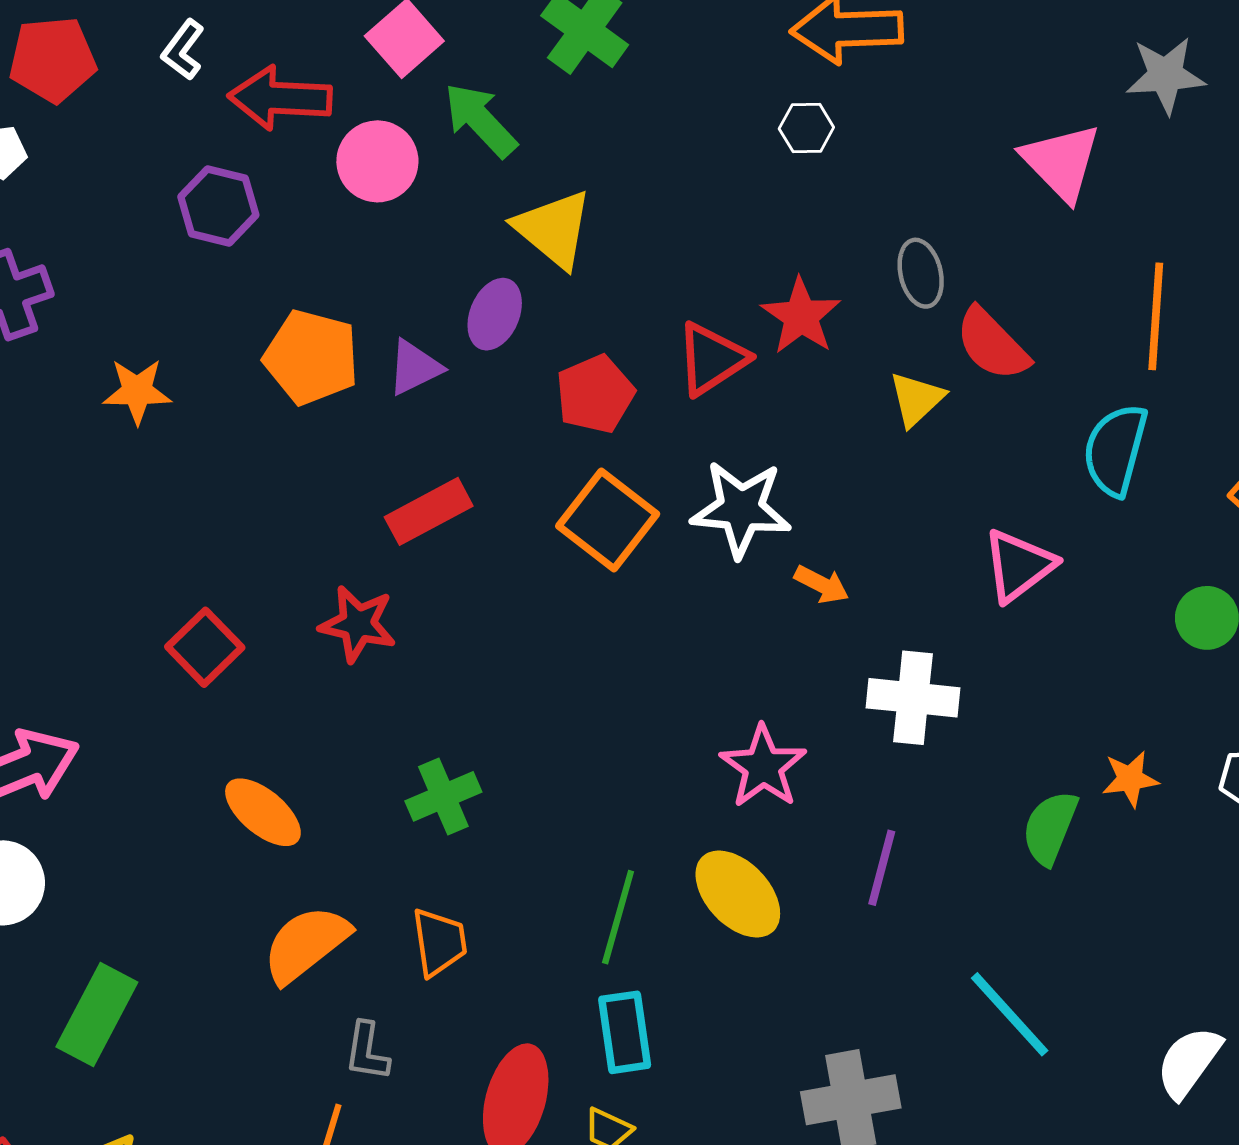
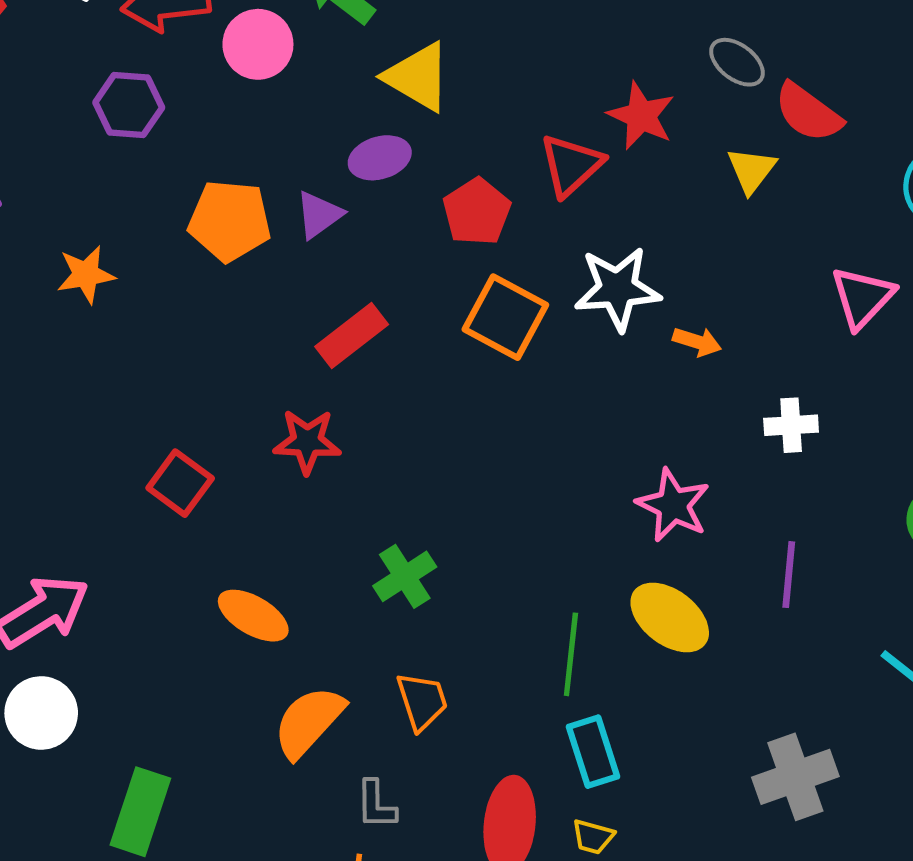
gray ellipse: (921, 273) -> (737, 62), turned -30
purple ellipse: (495, 314) -> (380, 158), turned 60
white cross: (913, 698) -> (791, 425), size x0.7

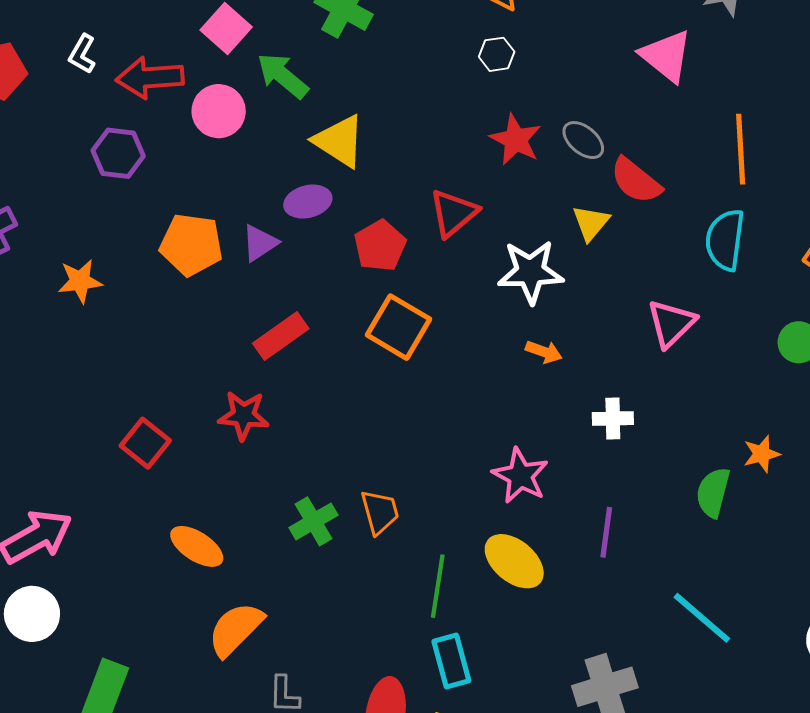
red star: (641, 116) -> (516, 140), moved
white star: (618, 289) -> (531, 272), moved
orange trapezoid: (422, 701) -> (380, 512), moved

